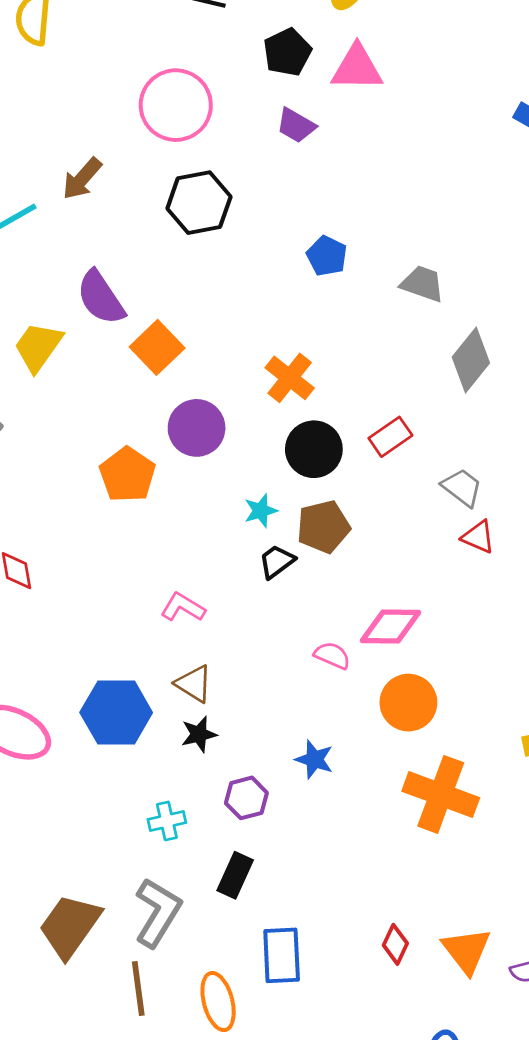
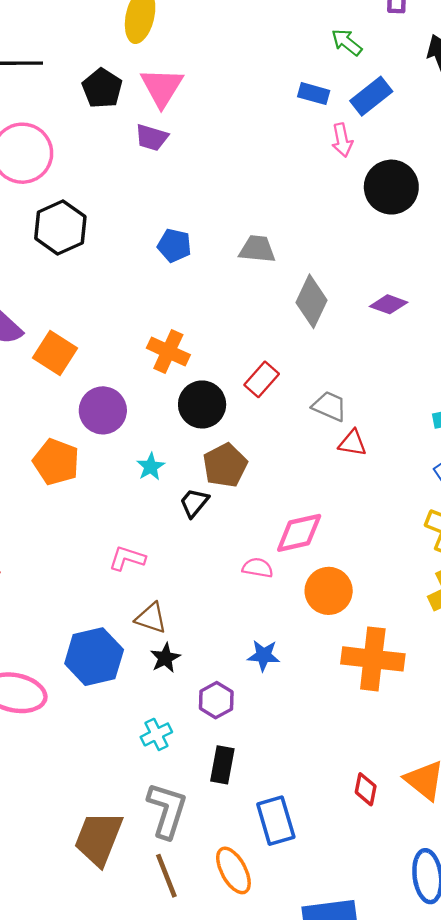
pink triangle: (357, 68) -> (162, 87), turned -45
purple trapezoid: (296, 125) -> (152, 138), moved
cyan star: (261, 511) -> (151, 467), moved

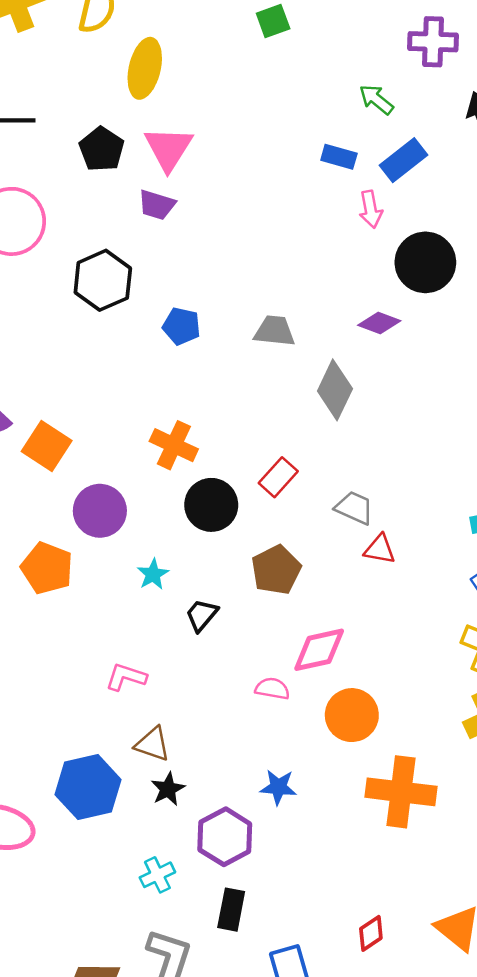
black hexagon: (60, 228) -> (103, 280), moved
purple diamond: (389, 304) -> (379, 323), moved
brown pentagon: (225, 465) -> (276, 570), moved
purple hexagon: (216, 700) -> (225, 837), size x1.4
red diamond: (366, 789) -> (371, 933), moved, turned 44

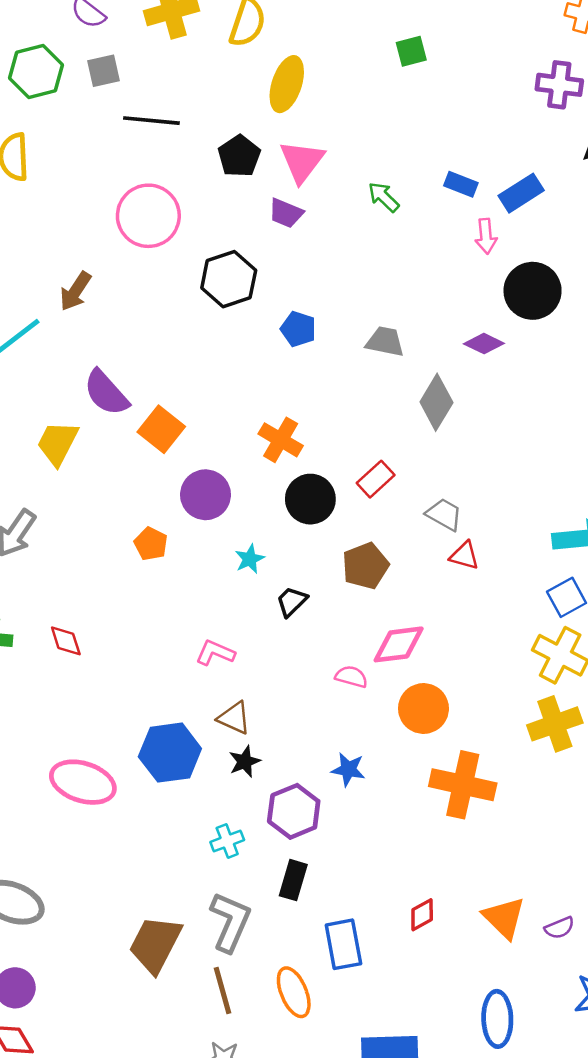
green arrow: (376, 99) -> (384, 197), moved
orange pentagon: (47, 568) -> (151, 544), size x0.7

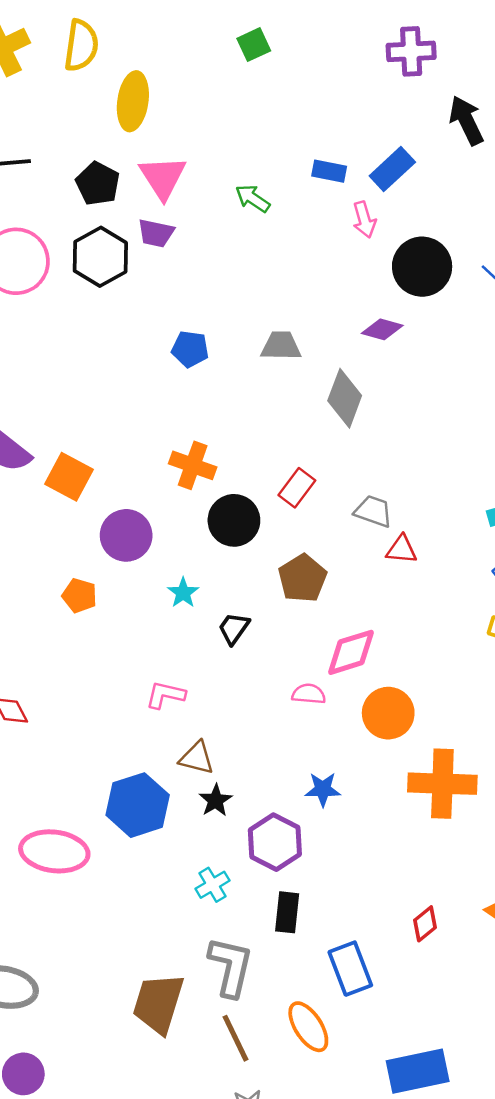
black hexagon: (229, 279) -> (100, 257), moved

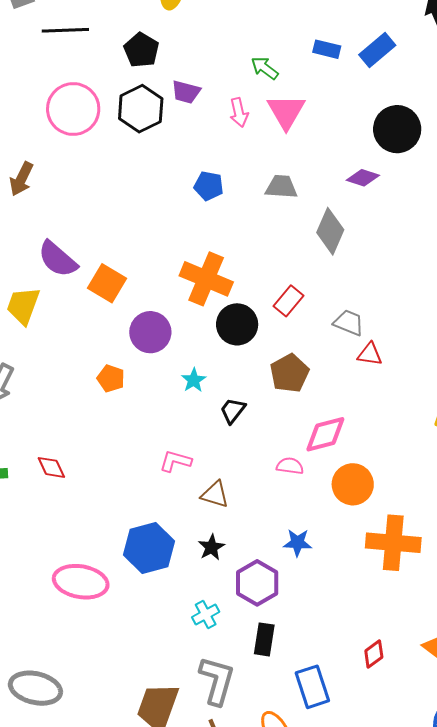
pink triangle: (163, 177) -> (286, 112), moved
pink arrow: (364, 220) -> (239, 113), moved
orange cross: (193, 465) -> (206, 279), size x1.4
brown triangle: (197, 758) -> (215, 494), moved

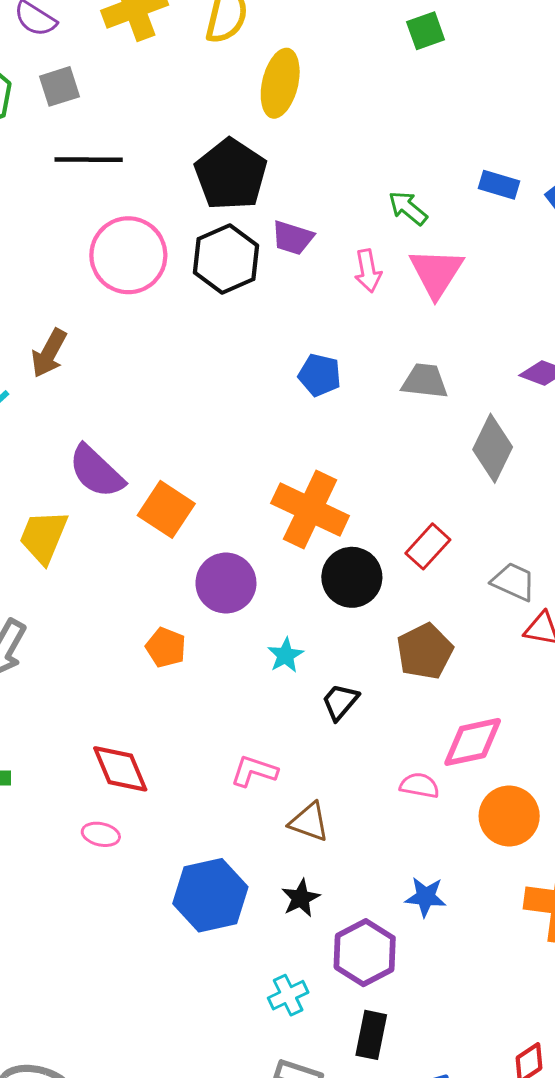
black line: (65, 30) -> (89, 160), moved
black pentagon: (141, 50) -> (231, 174), size x1.4
red diamond: (51, 467) -> (120, 769), moved, size x1.4
pink ellipse: (81, 582) -> (101, 834), moved, size x0.5

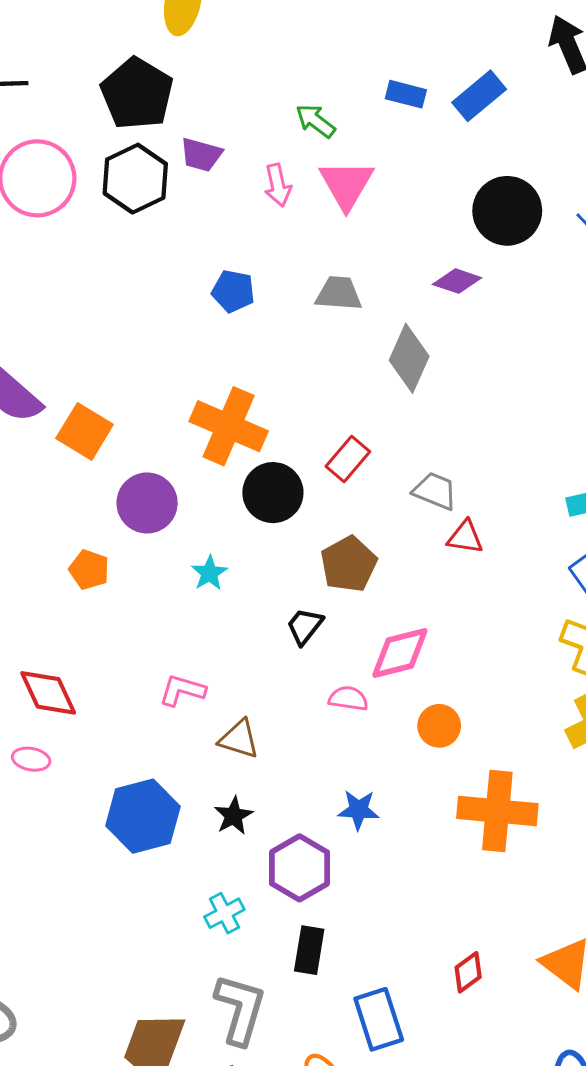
black trapezoid: (340, 702) -> (305, 626), moved
orange circle: (509, 816) -> (439, 726), size x0.7

